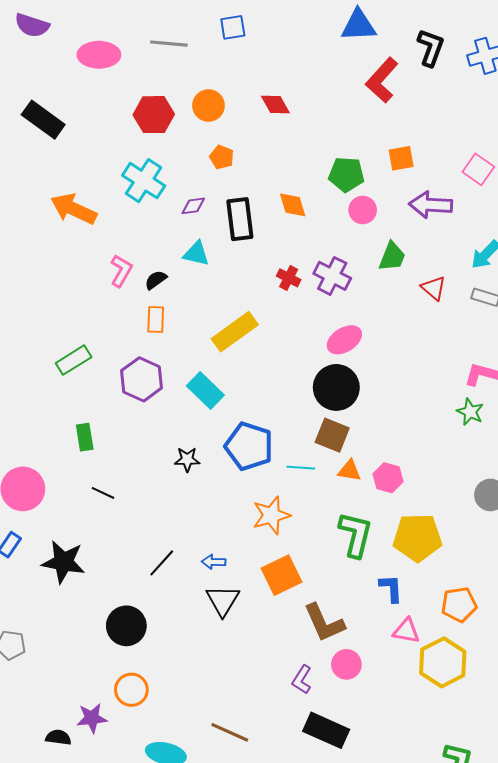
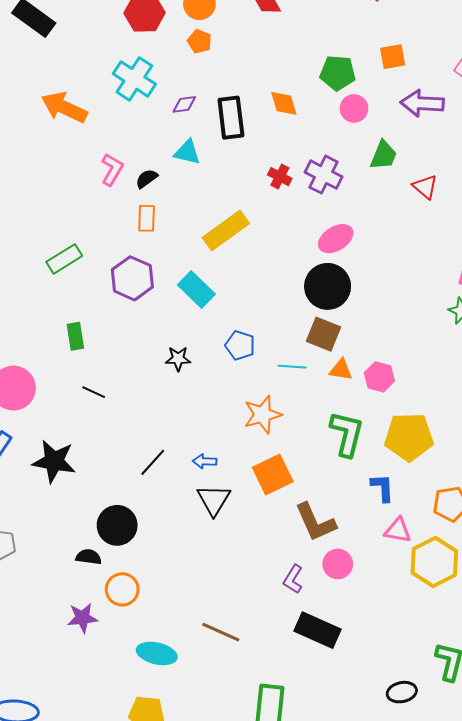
orange pentagon: (222, 157) -> (199, 41), moved
blue pentagon: (249, 446) -> (240, 345), size x0.6
black semicircle: (58, 737) -> (89, 557), moved

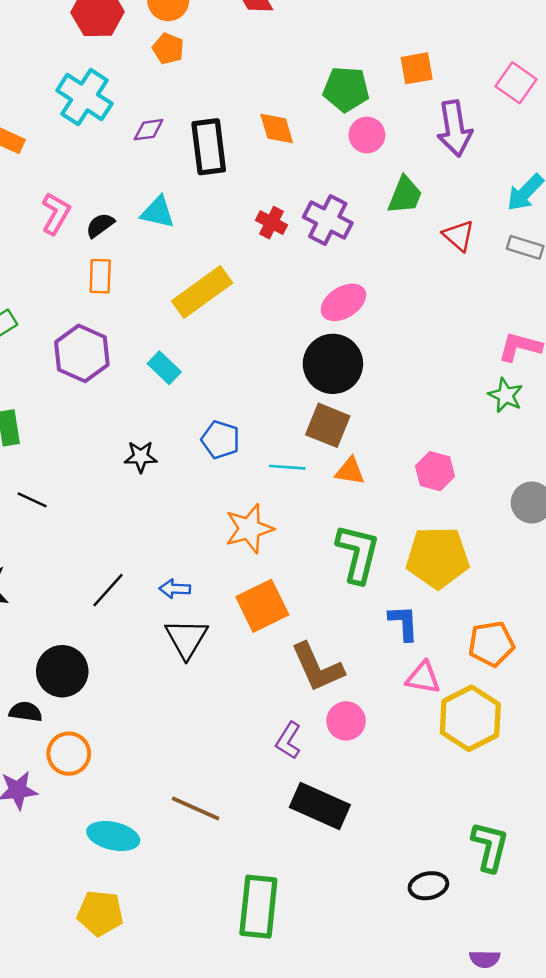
purple arrow: (422, 103) -> (455, 128), turned -102
cyan triangle: (187, 152) -> (158, 212), moved
cyan rectangle: (196, 289) -> (164, 368), size x0.7
pink hexagon: (379, 377) -> (435, 471), moved

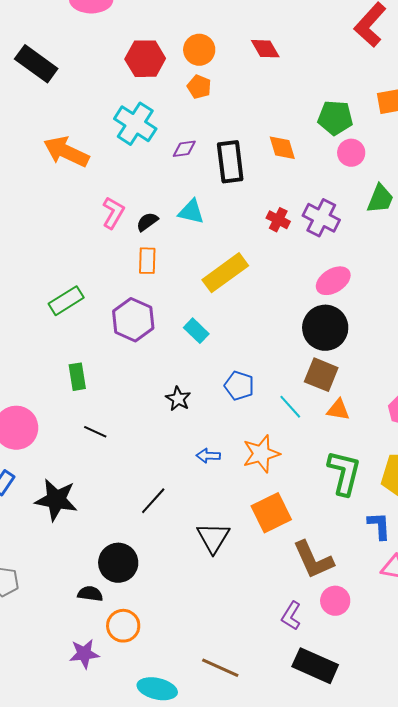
black star: (141, 457) -> (178, 399), turned 30
cyan line: (287, 467) -> (290, 407), turned 44
blue arrow: (175, 589) -> (208, 456), moved

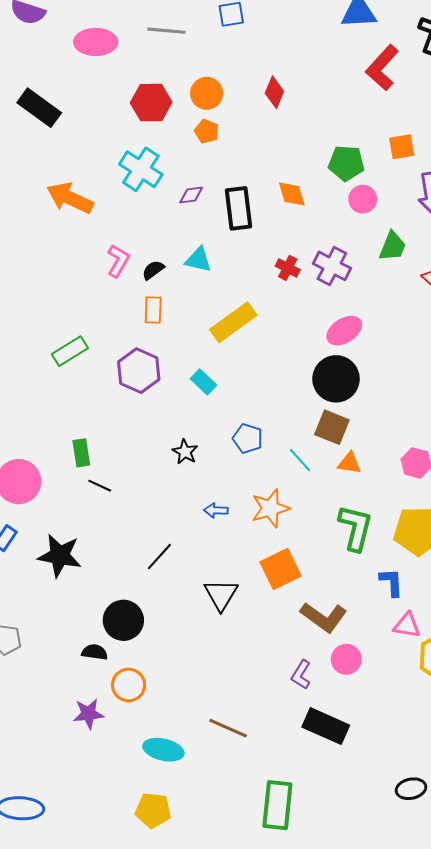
red diamond: (265, 49) -> (274, 92), turned 52
green rectangle: (77, 377) -> (81, 453), moved
brown L-shape: (313, 560) -> (324, 617), turned -30

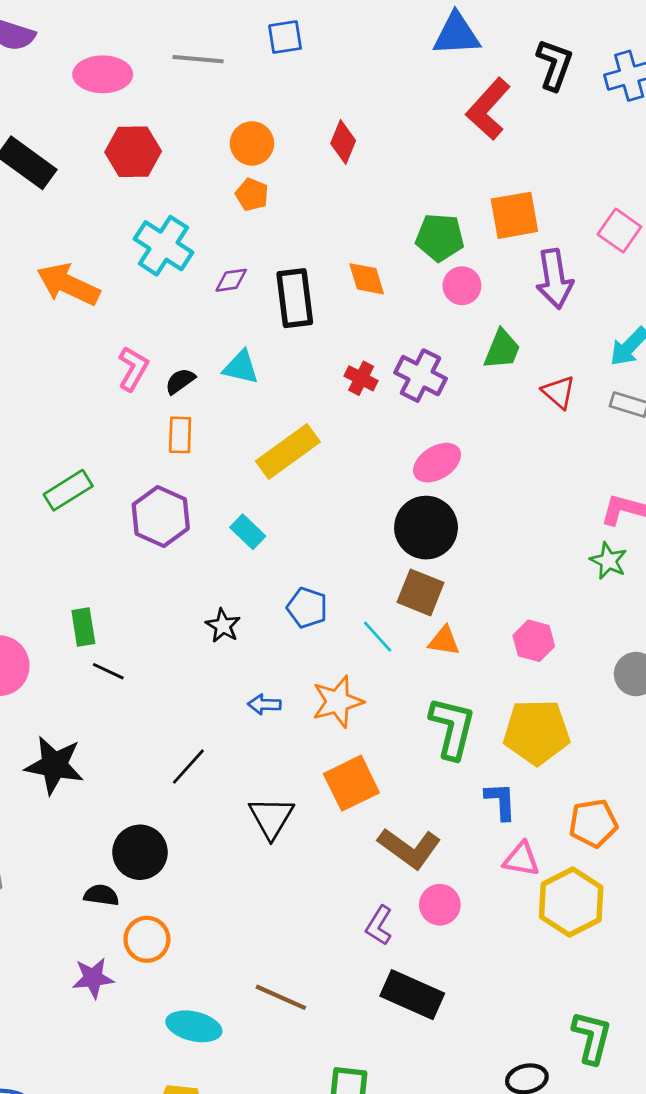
red hexagon: (151, 103) -> (133, 152), moved
orange square: (402, 147) -> (514, 215), size x1.4

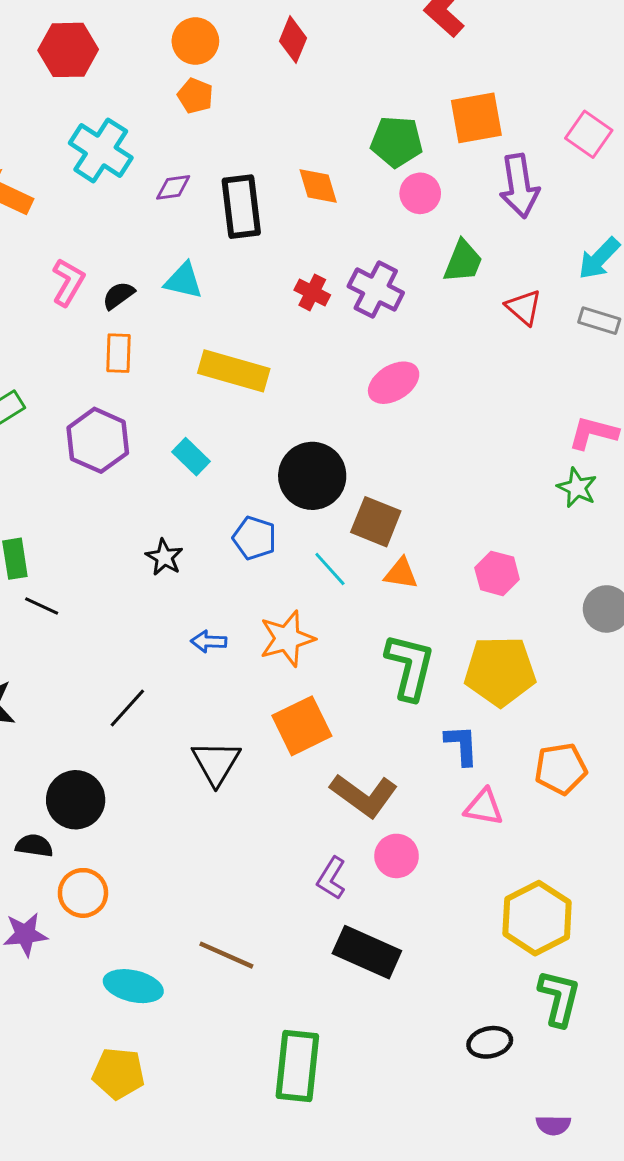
yellow rectangle: (288, 452) -> (234, 371), turned 52
black circle: (426, 528) -> (312, 476), moved
yellow hexagon: (571, 902) -> (537, 918), moved

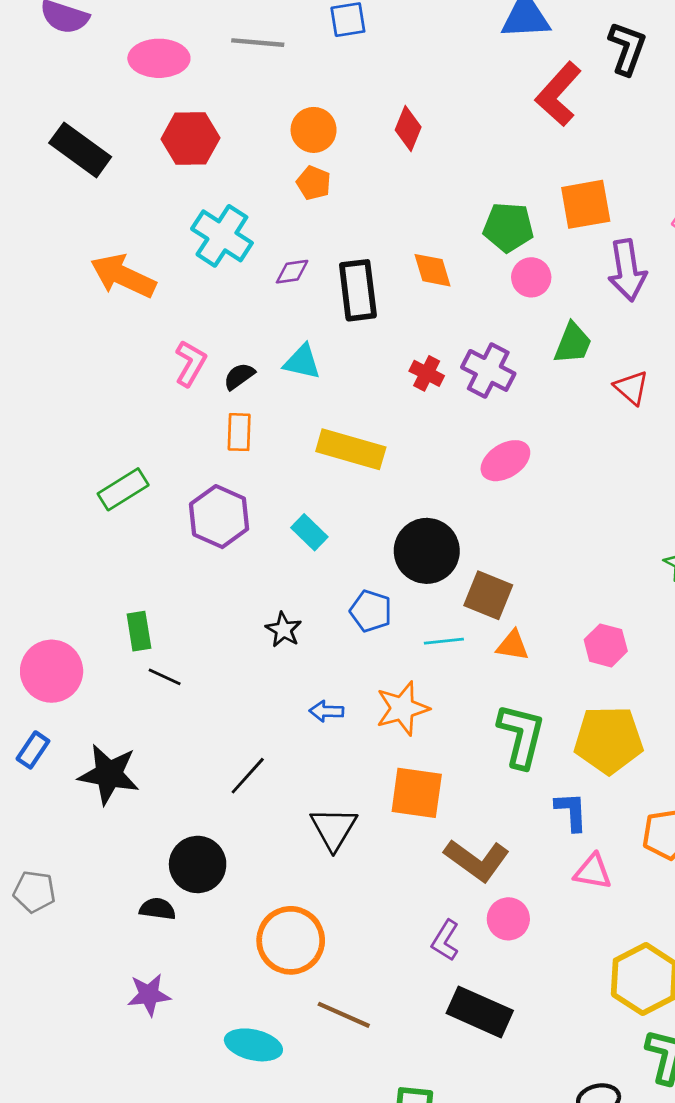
cyan line: (330, 569) -> (444, 641), turned -54
orange square: (302, 726) -> (417, 793), turned 34
orange circle: (83, 893) -> (291, 940), moved, size x1.4

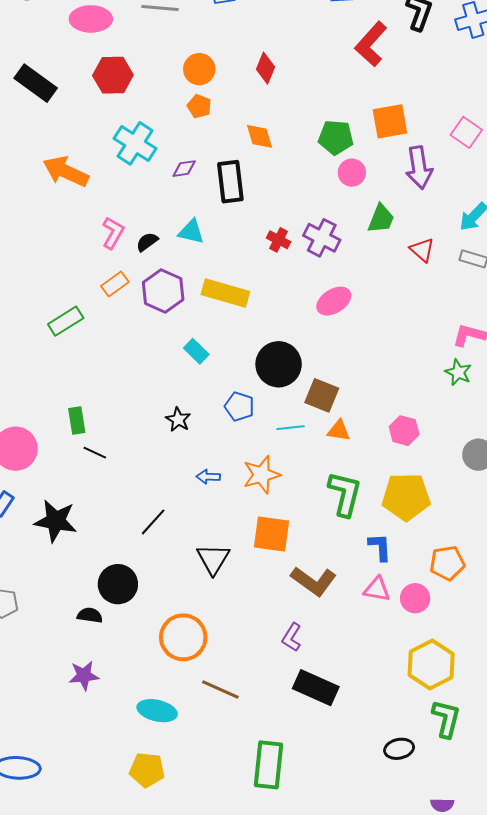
orange diamond: (432, 270) -> (259, 136), moved
orange rectangle: (239, 432) -> (115, 284), moved, turned 52
purple hexagon: (219, 517) -> (163, 291), moved
pink triangle: (593, 872) -> (377, 589), moved
pink circle: (508, 919) -> (415, 598), moved

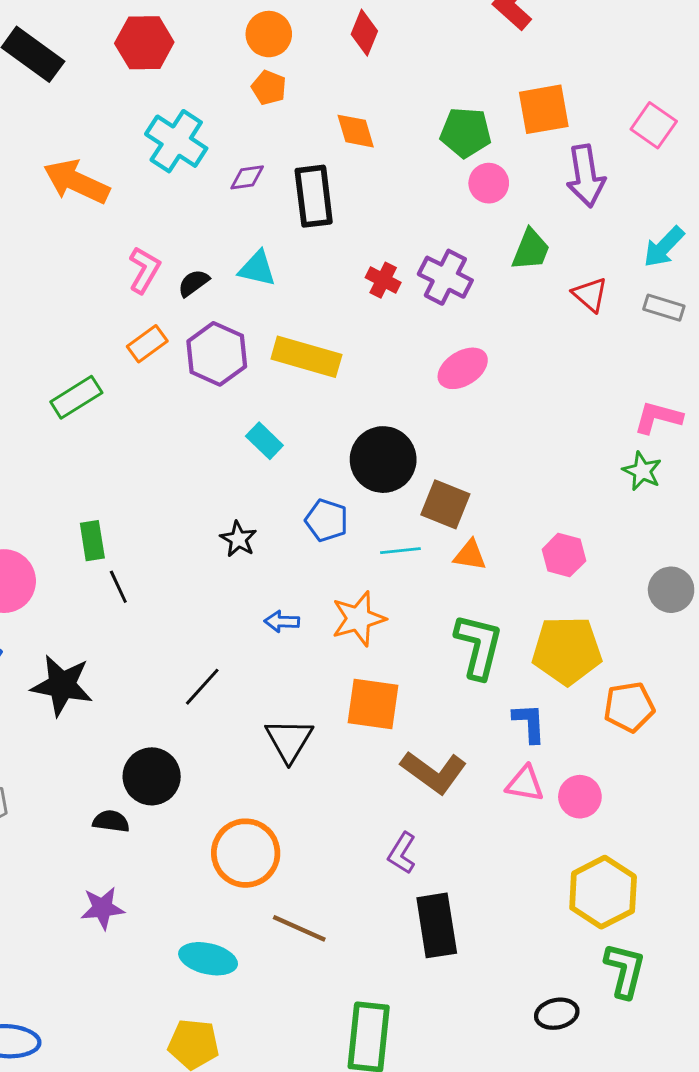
black line: (95, 453) -> (118, 587), turned 40
orange pentagon: (447, 563) -> (629, 707), moved
black rectangle: (316, 688) -> (437, 925), turned 57

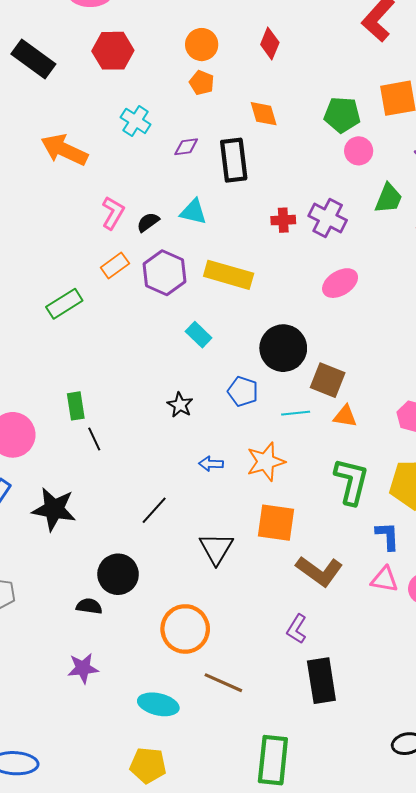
cyan cross: (176, 141) -> (136, 121), size x0.7
red cross: (383, 280) -> (283, 220), turned -30

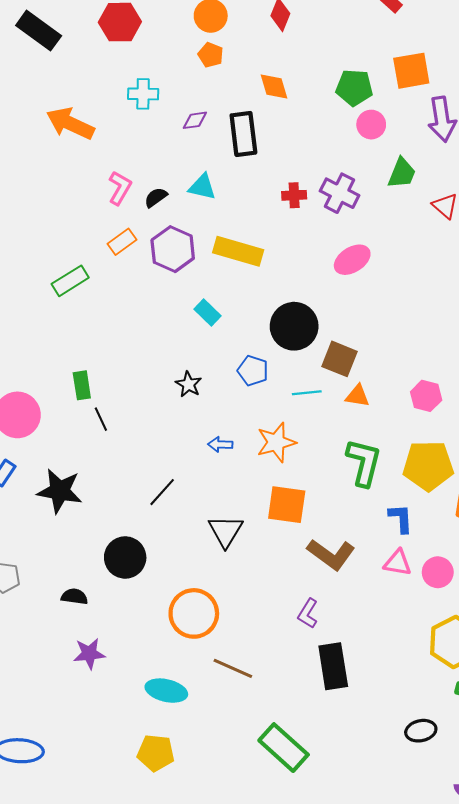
cyan cross: (136, 121) -> (143, 94), turned -32
black semicircle: (89, 606) -> (74, 597), moved
green rectangle: (273, 760) -> (284, 748), turned -54

